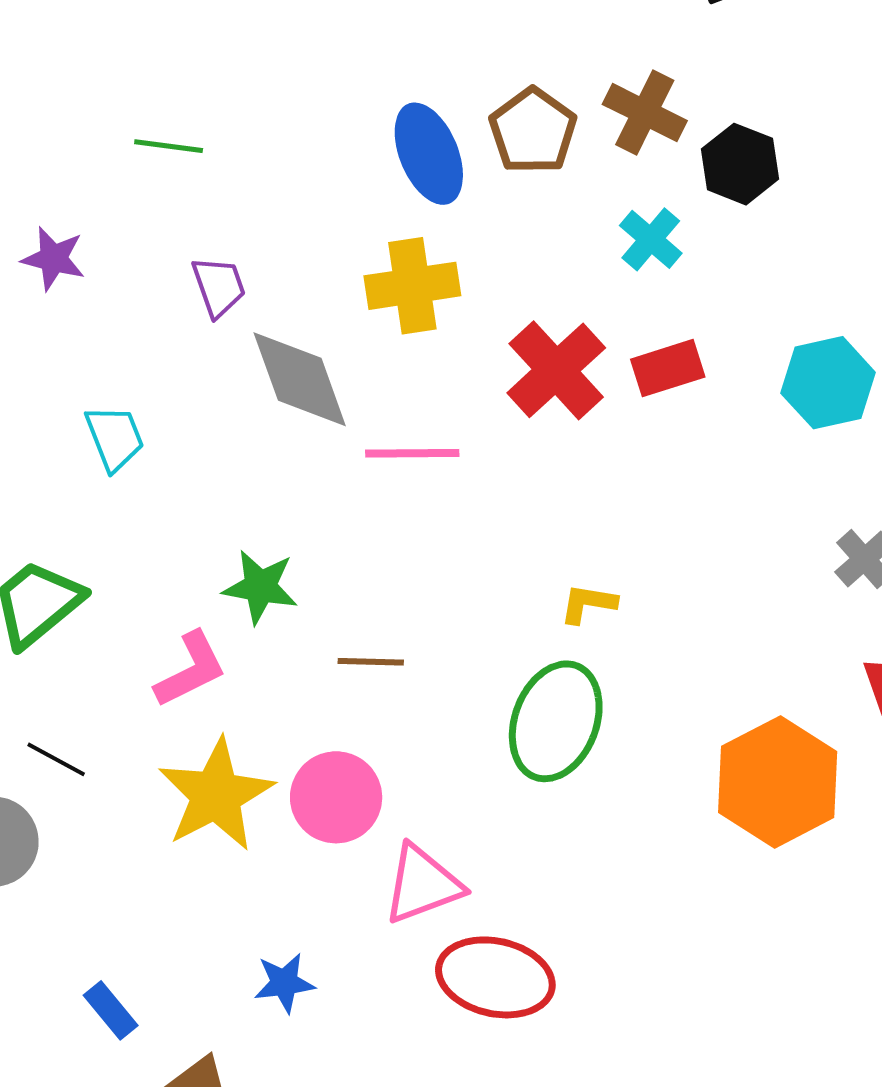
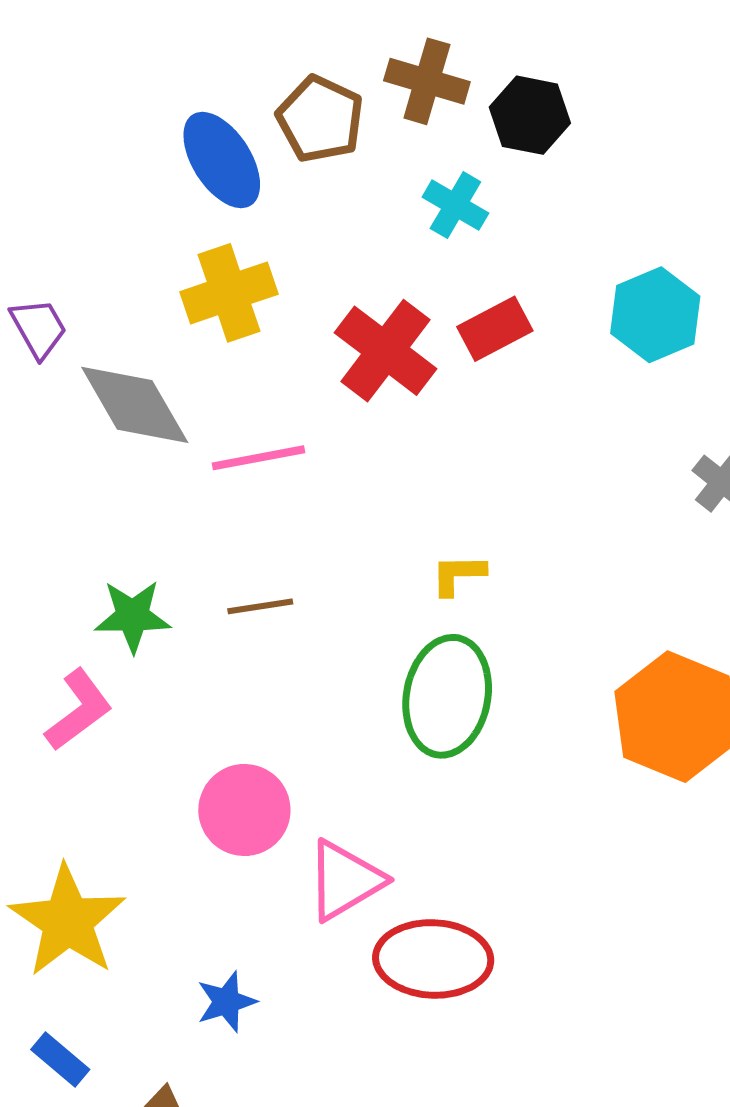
brown line: (371, 662) -> (260, 606), moved
yellow star: (216, 795) -> (68, 921), moved

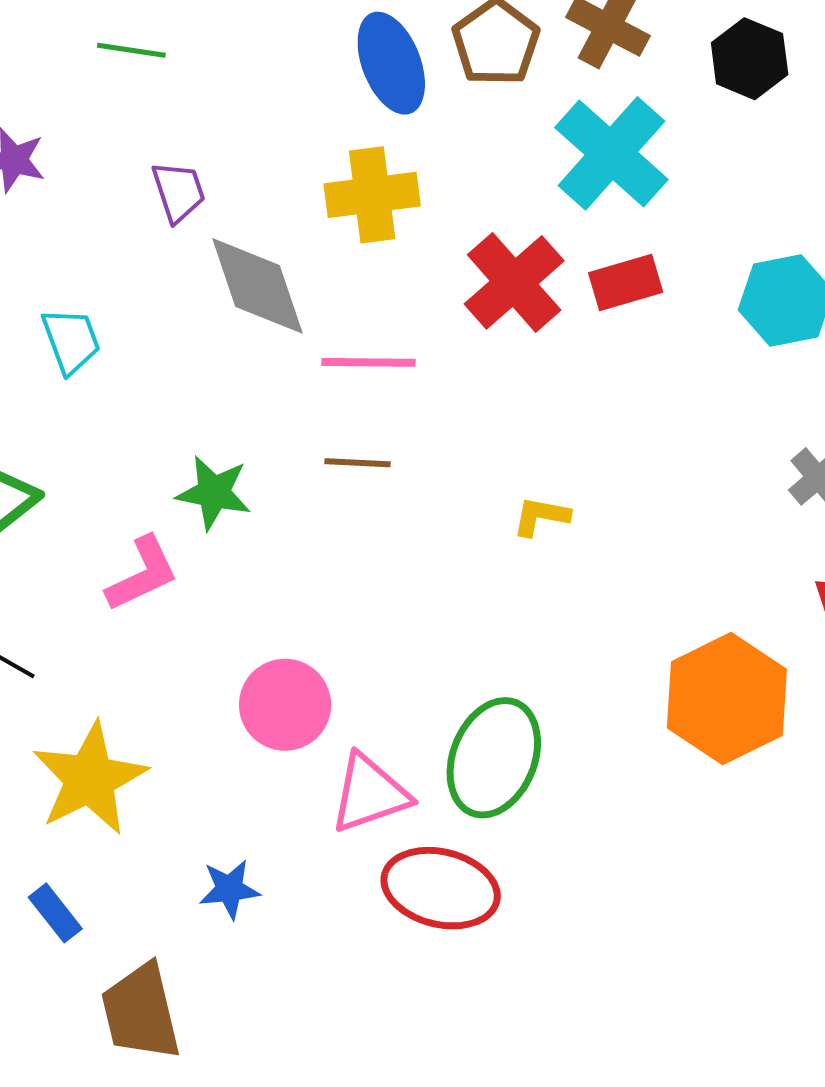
black hexagon: (530, 115) -> (750, 59), moved
cyan cross: (455, 205) -> (611, 153), size x1.8
brown line: (260, 606) -> (357, 463), moved
green ellipse: (447, 696) -> (494, 758), moved

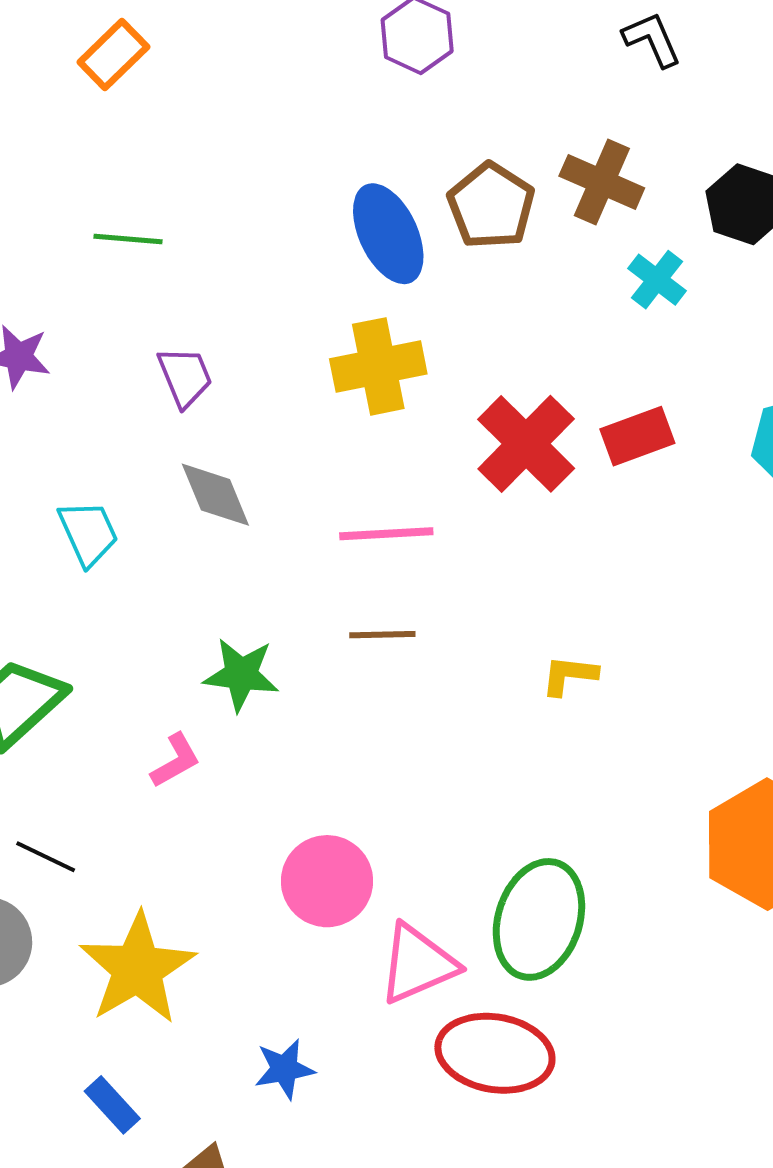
cyan cross: (611, 153) -> (657, 280), moved, size x0.5
gray diamond: (258, 286) -> (215, 495), moved, size x0.7
pink L-shape: (142, 574) -> (176, 761), size x0.7

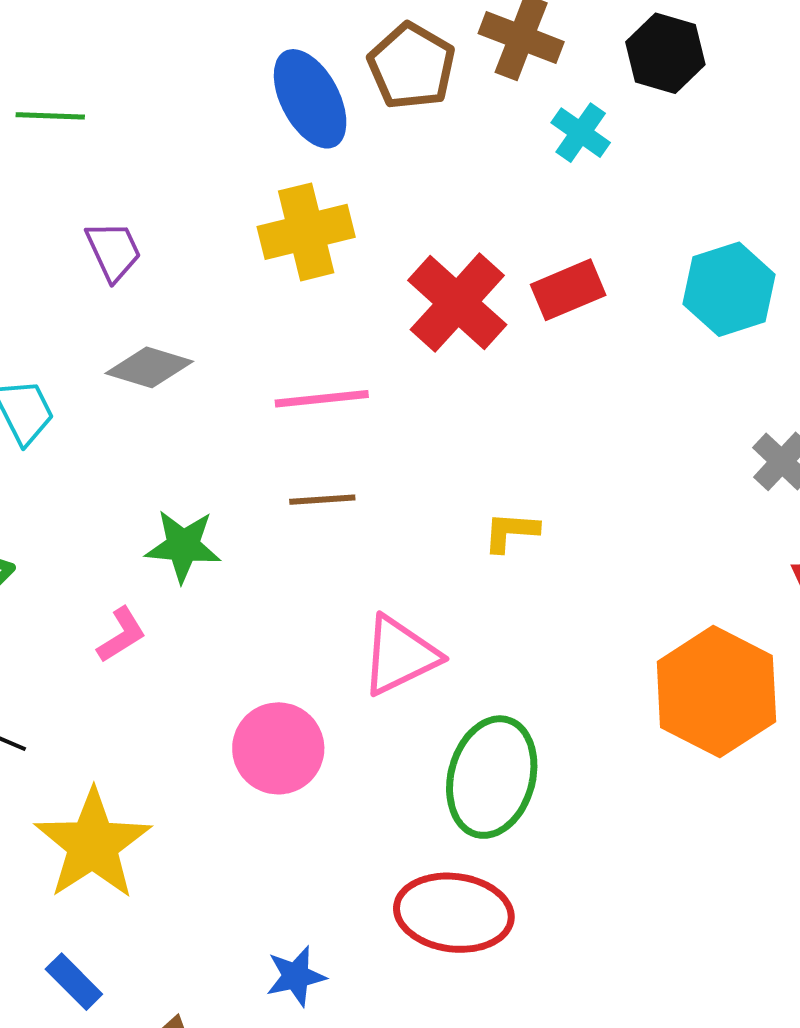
gray diamond: (215, 495) -> (149, 367), turned -48
pink triangle: (418, 964) -> (400, 656), moved
blue star: (284, 1069) -> (296, 976), moved

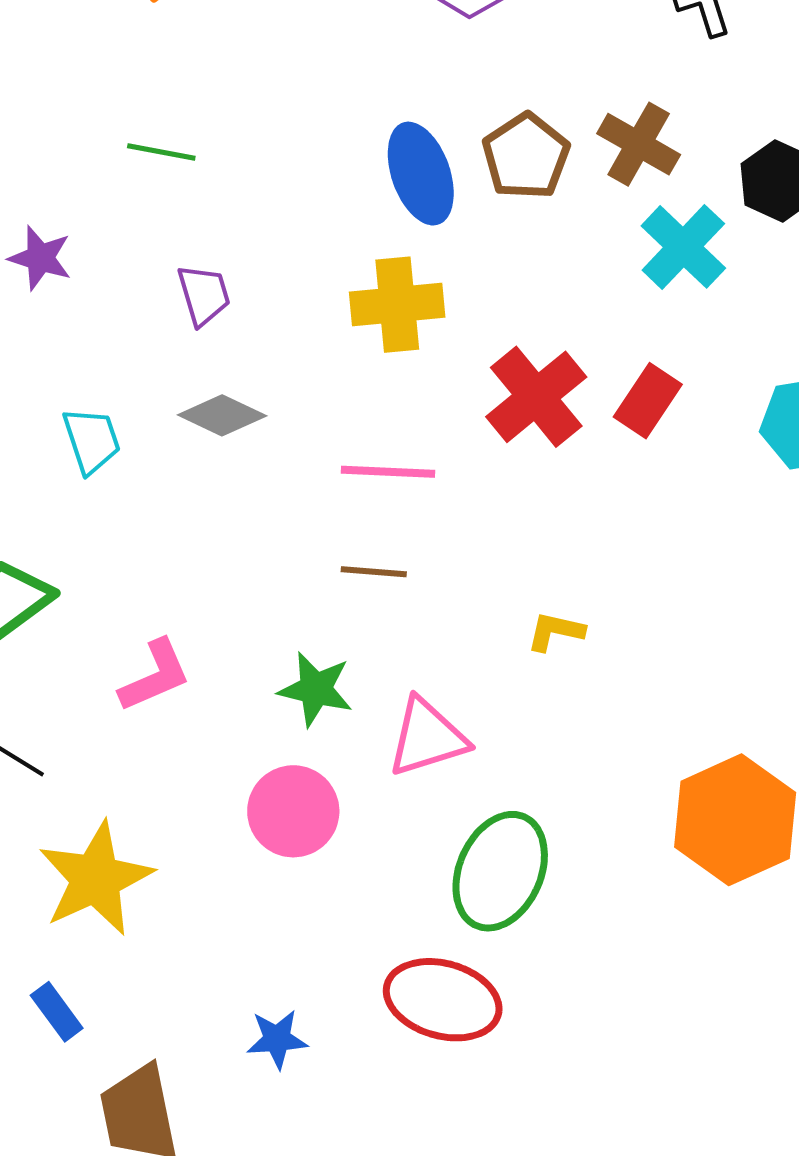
cyan cross: (581, 133) -> (683, 247), size x1.5
red rectangle: (568, 290) -> (648, 401), turned -42
green star: (183, 546) -> (316, 689), moved
pink L-shape: (121, 635) -> (155, 676), size x1.4

